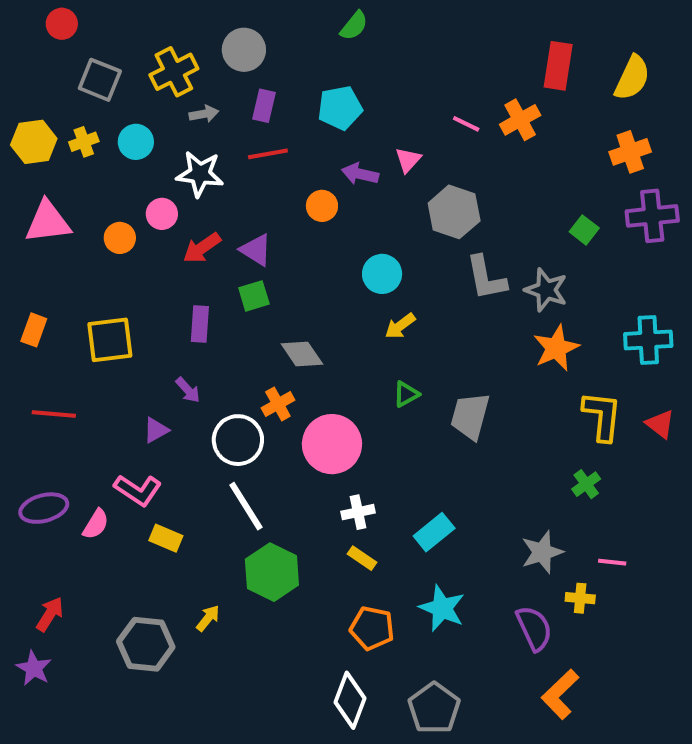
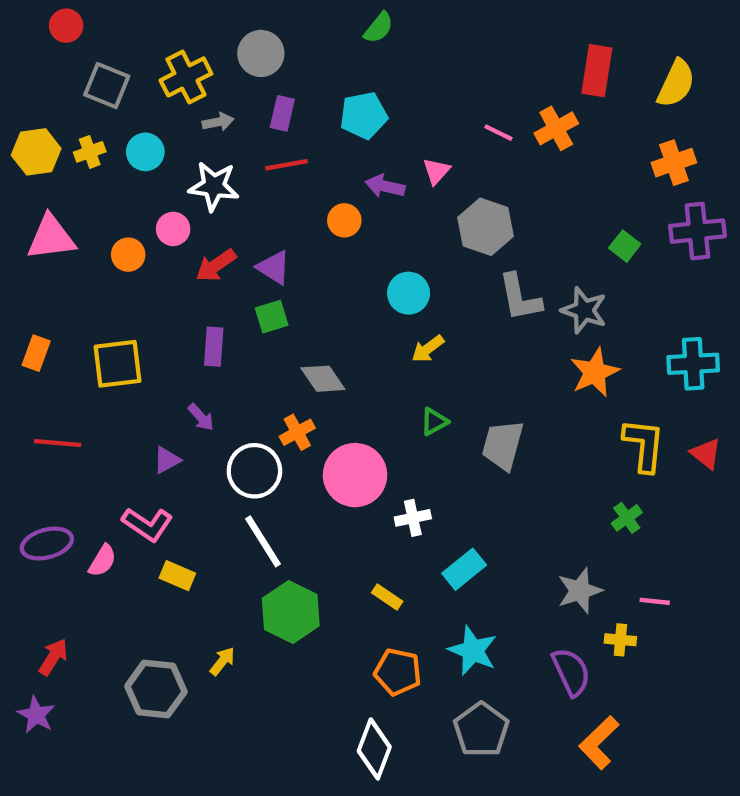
white cross: (358, 512) -> (413, 518), moved
gray pentagon: (434, 708) -> (481, 730), moved

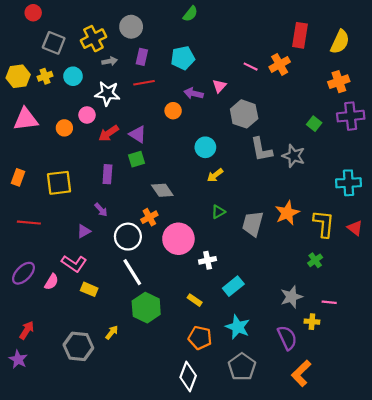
orange star: (595, 372) -> (287, 213), moved
purple ellipse: (47, 544) -> (23, 273), turned -30

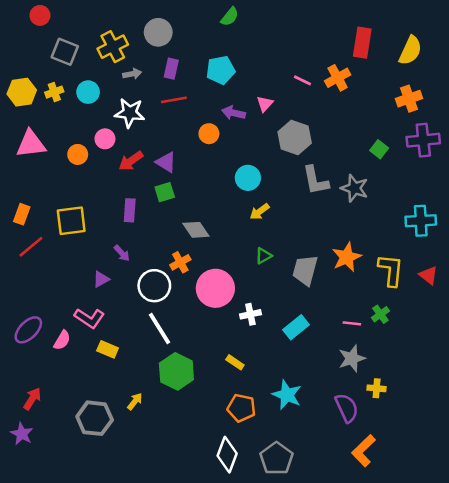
red line: (29, 223) -> (31, 247), moved, turned -45
cyan rectangle: (233, 286) -> (296, 327), moved
pink line: (329, 302) -> (352, 323), moved
gray pentagon: (242, 367) -> (276, 458), moved

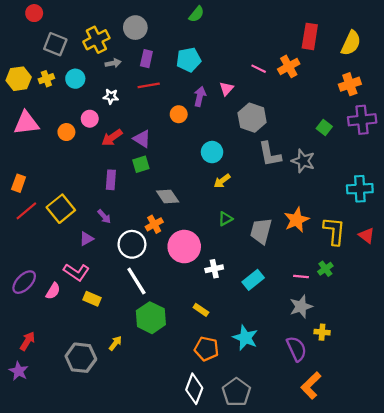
white star: (130, 113) -> (111, 96), size x0.6
purple arrow: (234, 113) -> (200, 96), turned 90
yellow square: (71, 221) -> (61, 209), moved, turned -32

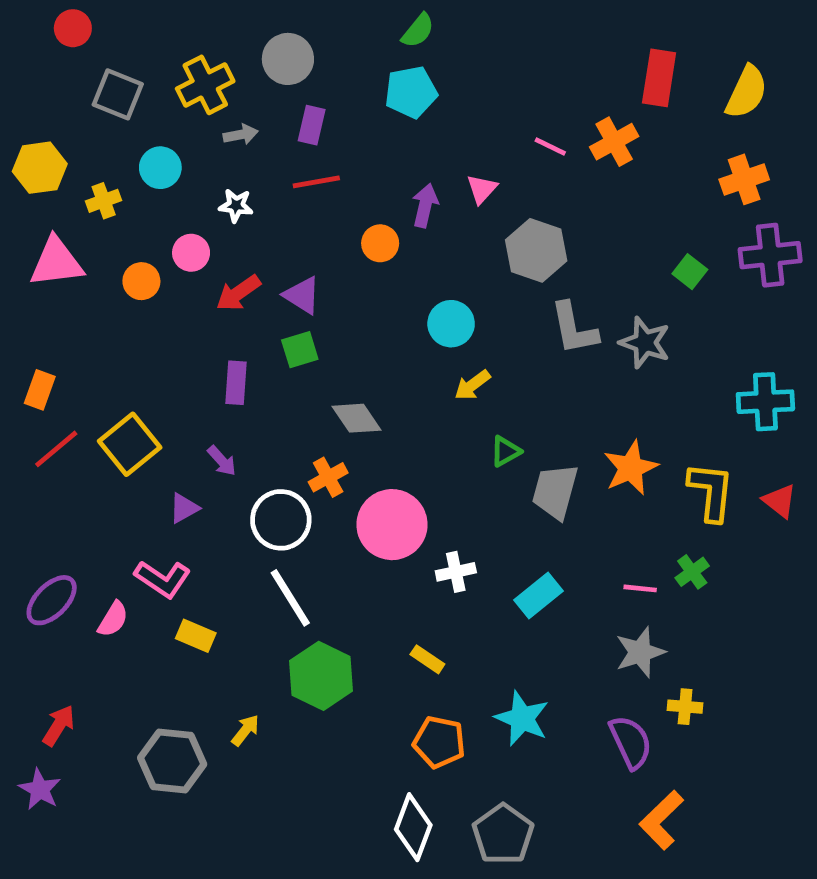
cyan pentagon: (189, 60) -> (411, 92), moved
yellow cross: (46, 79) -> (104, 201), moved
green triangle: (225, 219) -> (505, 451), moved

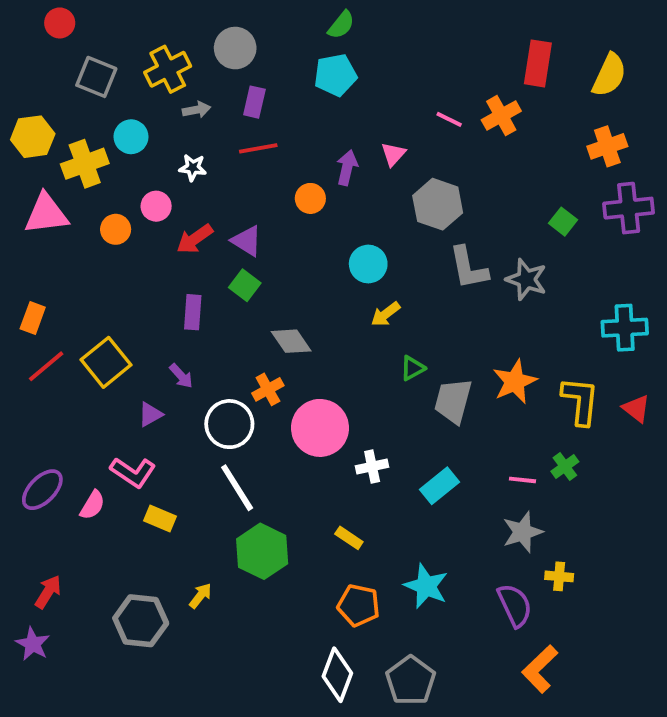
yellow cross: (104, 201) -> (85, 164), size x1.6
green square: (300, 350) -> (245, 285), turned -36

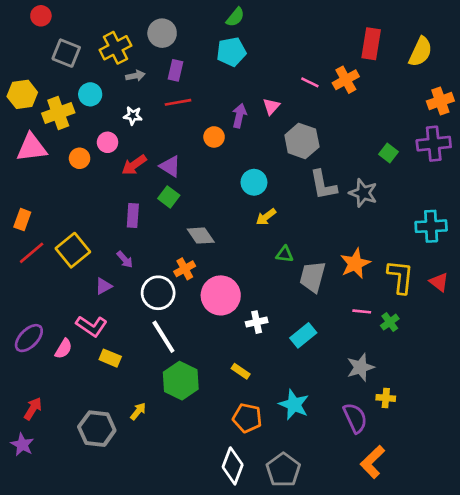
orange cross: (607, 146) -> (440, 101), moved
green triangle: (413, 368) -> (285, 254), turned 36
pink line: (522, 480) -> (362, 311), moved

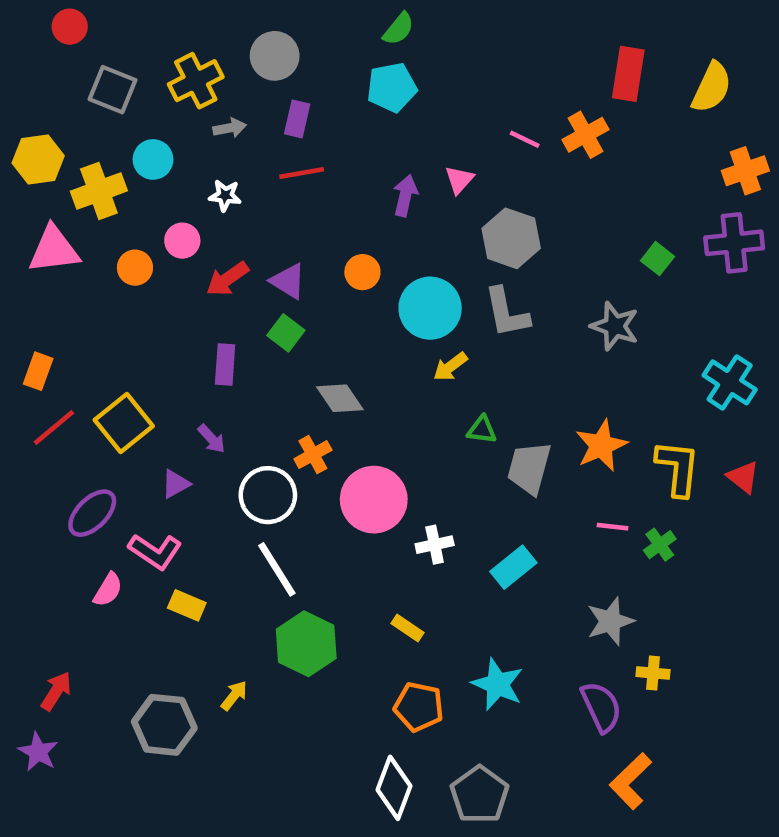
orange circle: (214, 137) -> (362, 272), moved
cyan circle: (254, 182) -> (430, 308), size x1.4
gray L-shape: (323, 185) -> (507, 313), moved
cyan cross: (431, 226) -> (730, 382), turned 36
purple ellipse: (29, 338) -> (92, 513), moved

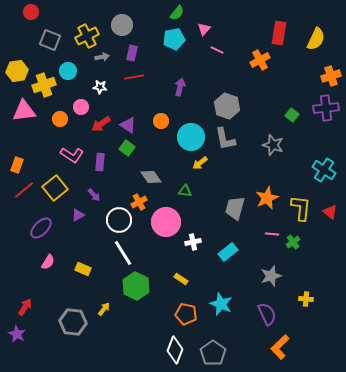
pink line: (525, 139) -> (217, 50), moved
pink triangle: (459, 180) -> (204, 29), moved
green triangle: (482, 430) -> (185, 191), moved
pink L-shape: (155, 551) -> (72, 155), moved
yellow cross: (653, 673) -> (306, 299), moved

